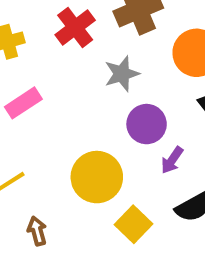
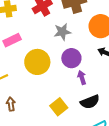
purple arrow: (172, 160) -> (82, 78), turned 120
yellow circle: (97, 177) -> (37, 62), moved

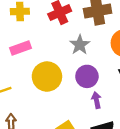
gray star: (62, 32) -> (80, 45), turned -30

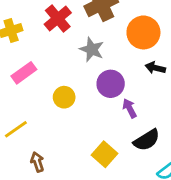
yellow circle: (47, 77) -> (64, 97), size x0.6

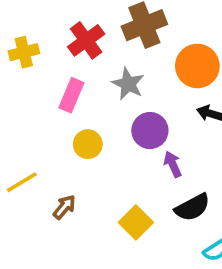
pink rectangle: (24, 73) -> (71, 95), moved, turned -35
brown arrow: (37, 162) -> (64, 207), moved, turned 54

